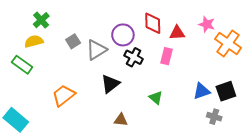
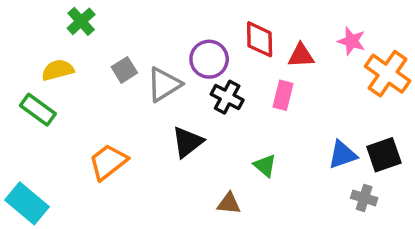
green cross: (41, 20) -> (81, 21), moved
brown triangle: (121, 120) -> (229, 203), moved

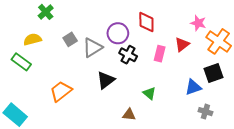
red triangle: (301, 56) -> (182, 44), moved, turned -35
black square: (384, 155) -> (214, 73), moved

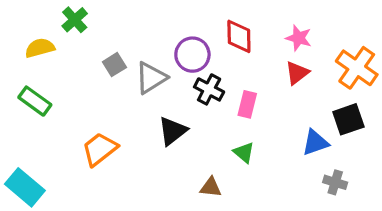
pink star: (198, 23) -> (299, 38), moved
yellow semicircle: (32, 39) -> (40, 48), moved
pink rectangle: (160, 54) -> (247, 104), moved

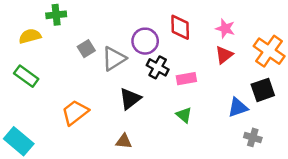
green cross: (75, 20) -> (56, 15), turned 36
pink rectangle: (247, 104) -> (186, 79), turned 66
brown triangle: (211, 187) -> (124, 141), moved

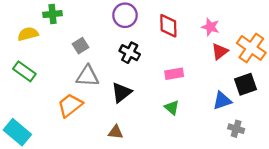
purple circle: (145, 41) -> (125, 15), moved
red triangle: (224, 55) -> (220, 51), moved
gray triangle: (114, 59) -> (88, 76), moved, turned 35
black cross: (158, 67) -> (130, 53), moved

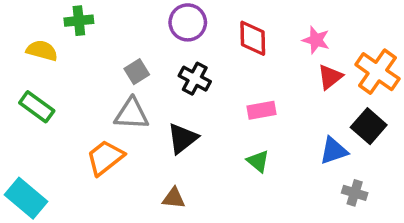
yellow semicircle: (28, 34) -> (42, 51), turned 30
gray square: (81, 46) -> (137, 72), moved
black square: (245, 84) -> (369, 126), turned -30

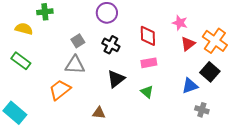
red diamond: (253, 38) -> (148, 36), moved
black triangle: (182, 138) -> (116, 79), moved

